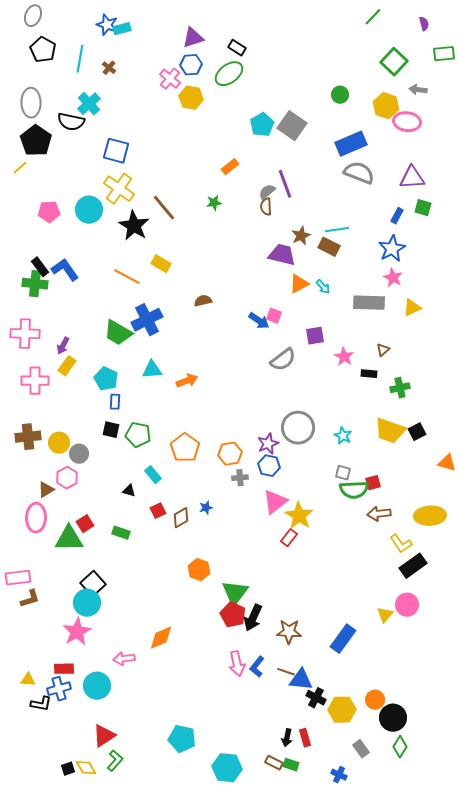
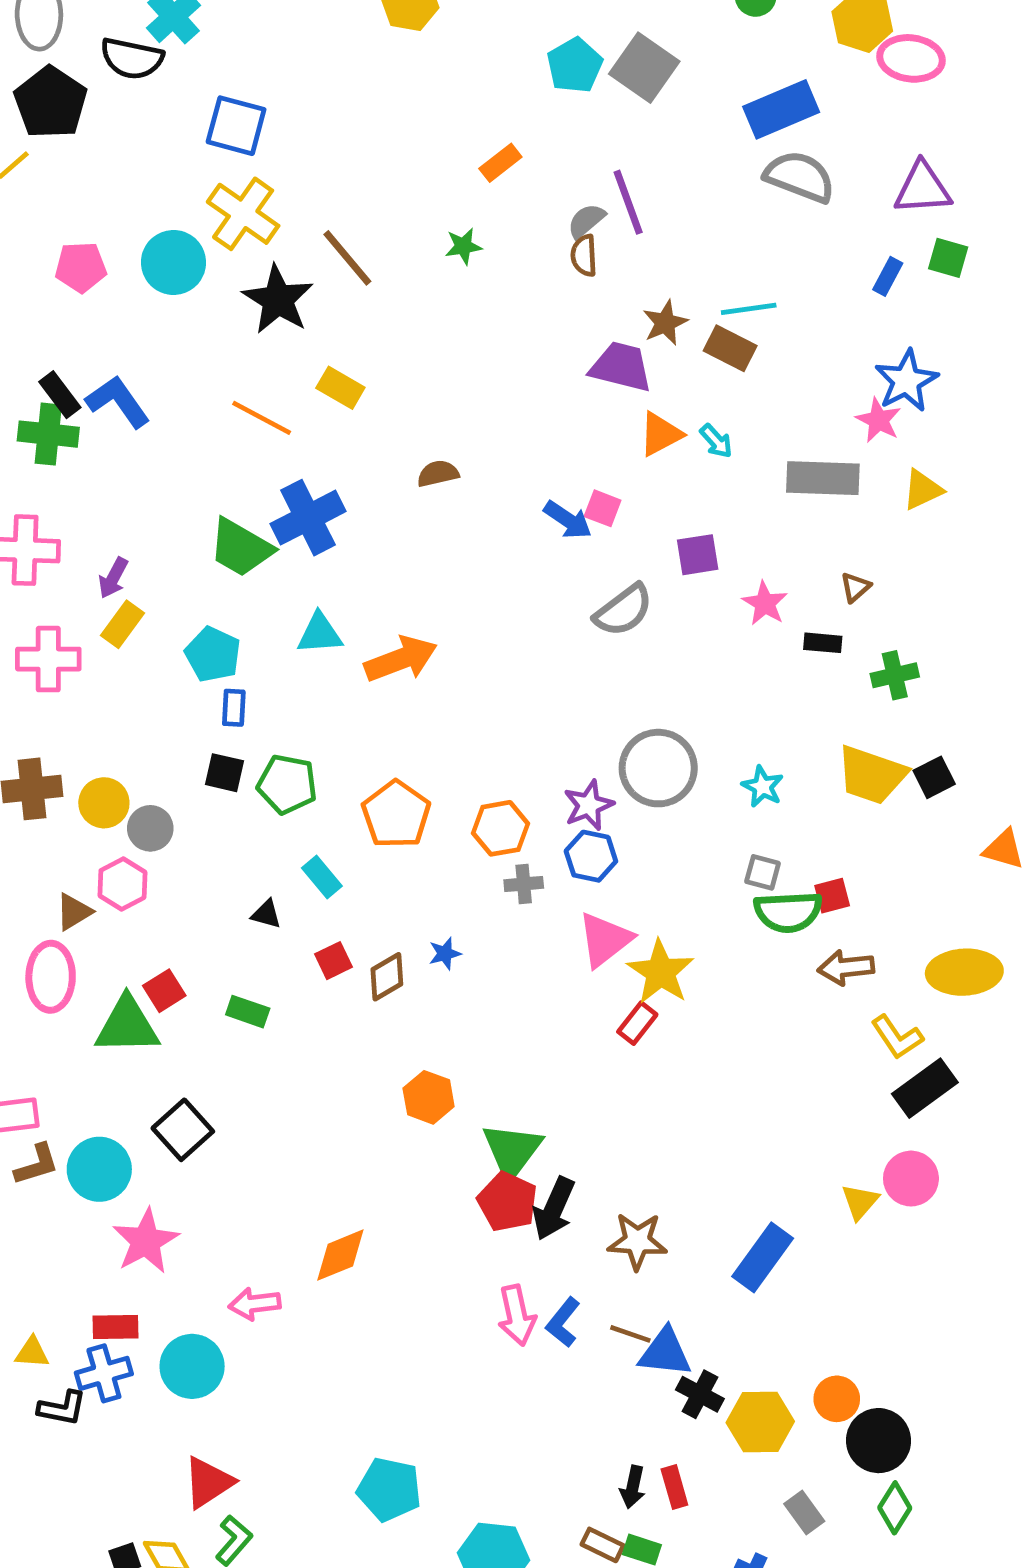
blue star: (392, 249) -> (906, 381), moved
orange arrow: (187, 381) -> (401, 659), size x1.4
cyan circle: (87, 603) -> (99, 1169), moved

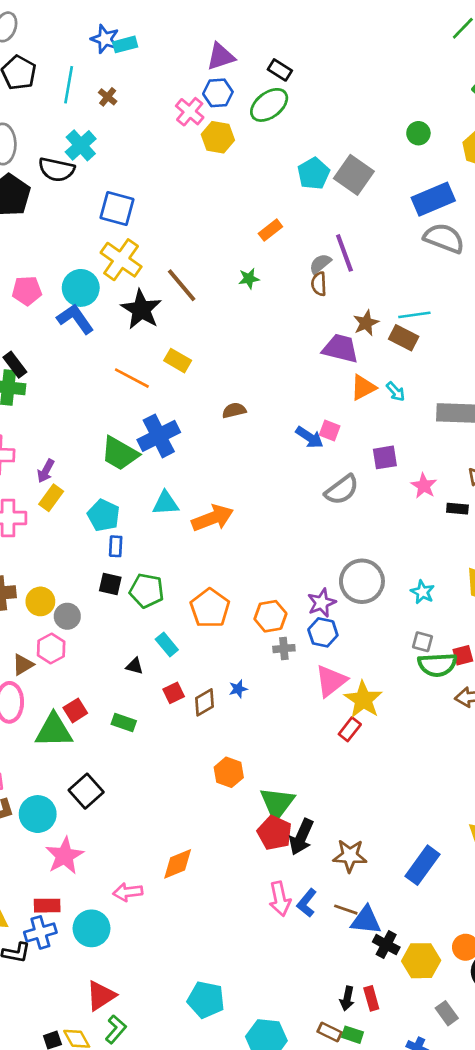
blue L-shape: (118, 402) -> (75, 319), moved

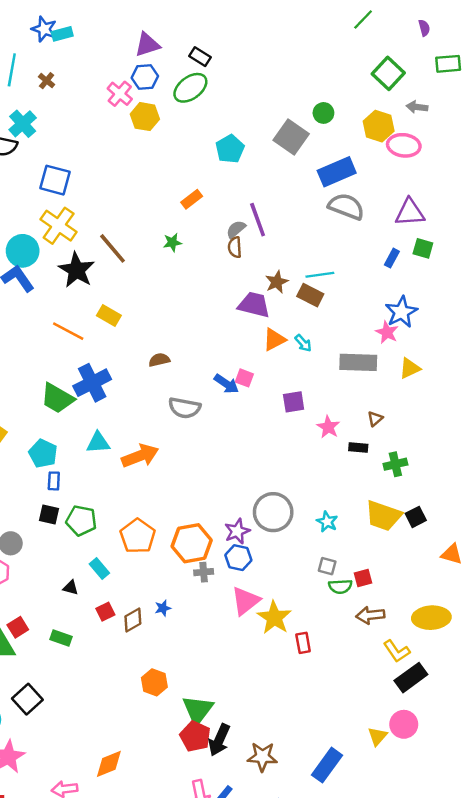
gray square: (354, 175) -> (291, 137), moved
gray semicircle: (342, 490) -> (184, 408), moved, turned 48
orange hexagon: (270, 616) -> (192, 543), size x1.4
green semicircle: (437, 665) -> (340, 586), size x0.7
red rectangle: (350, 729) -> (303, 643), moved, turned -48

